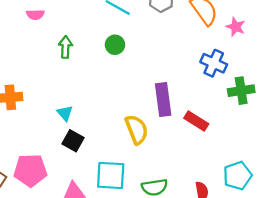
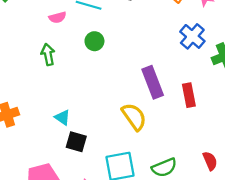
pink semicircle: (35, 15) -> (57, 17), moved
blue cross: (214, 63) -> (192, 36), turned 30
red rectangle: (196, 121) -> (189, 95), turned 60

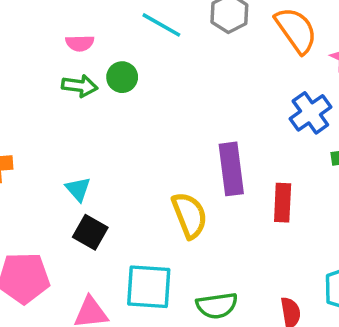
pink semicircle: (57, 17) -> (80, 43), moved
green circle: (94, 41) -> (122, 77), moved
green arrow: (48, 54) -> (80, 86), turned 95

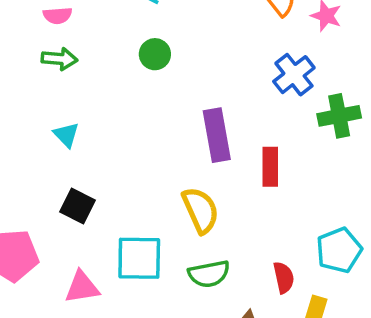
green circle: (122, 77) -> (155, 54), moved
cyan triangle: (78, 189) -> (66, 135), moved
yellow semicircle: (189, 215) -> (201, 210), moved

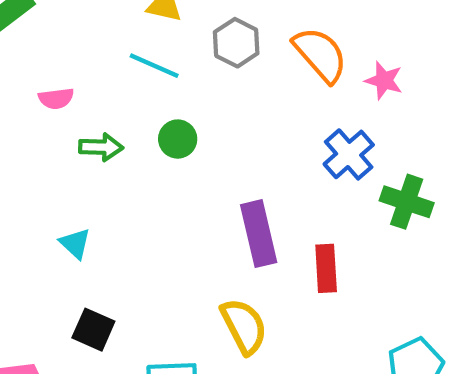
green arrow: (59, 59) -> (101, 147), moved
green cross: (339, 116) -> (407, 202), turned 33

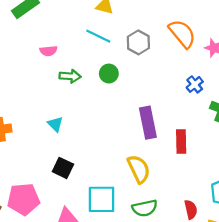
gray hexagon: (236, 43) -> (138, 42), moved
blue cross: (349, 154) -> (195, 84), size x0.7

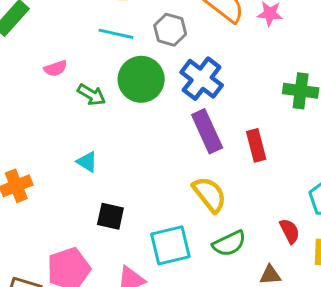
green circle: (109, 74) -> (141, 79), size x1.8
green arrow: (70, 76) -> (91, 95), turned 40
blue cross: (195, 84) -> (202, 79), moved, size x1.8

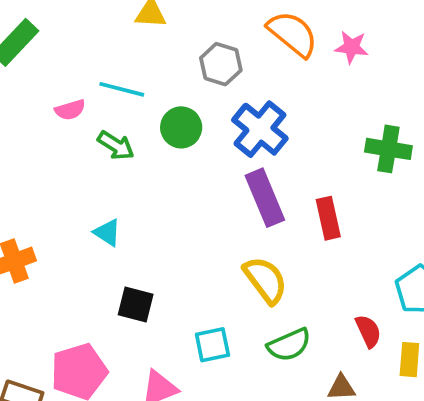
cyan line: (116, 34) -> (122, 89), moved
green circle: (141, 79) -> (181, 127), size x0.7
cyan square: (170, 245) -> (212, 345), size x0.7

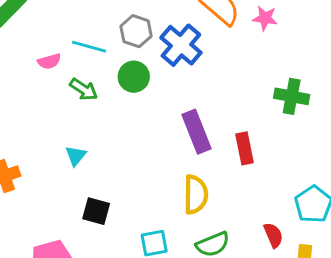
gray hexagon: (221, 64) -> (136, 31), moved
blue cross: (260, 129) -> (181, 45), moved
cyan triangle: (107, 233) -> (76, 156), turned 35
yellow semicircle: (265, 280) -> (196, 195), turned 36

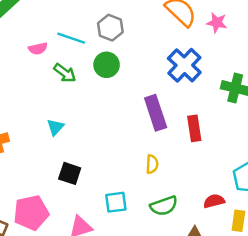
blue cross: (181, 45) -> (184, 65), moved
yellow semicircle: (196, 195) -> (152, 164), size x0.6
red semicircle: (273, 235) -> (214, 201), turned -84

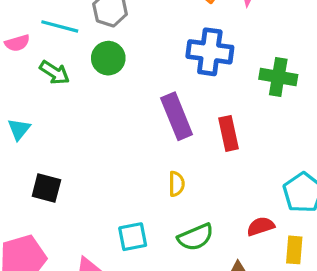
blue cross: (184, 65) -> (210, 52), turned -32
cyan triangle: (55, 127) -> (19, 129), moved
black square: (70, 173) -> (46, 188), moved

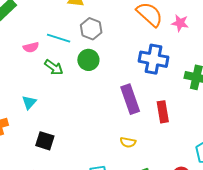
yellow semicircle: (177, 184) -> (128, 142), turned 98

